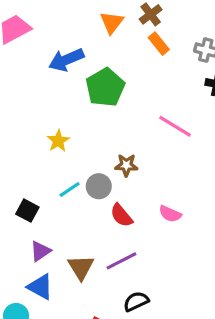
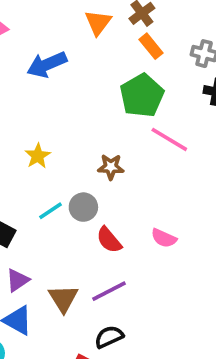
green pentagon: (105, 87) -> (142, 96), moved
brown star: (126, 165) -> (111, 167), moved
black semicircle: (136, 301) -> (109, 337), moved

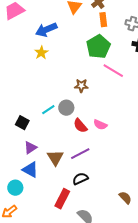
orange rectangle: (151, 46) -> (103, 20), turned 32
yellow star: (38, 156) -> (41, 53), moved
pink semicircle: (164, 238) -> (100, 125), moved

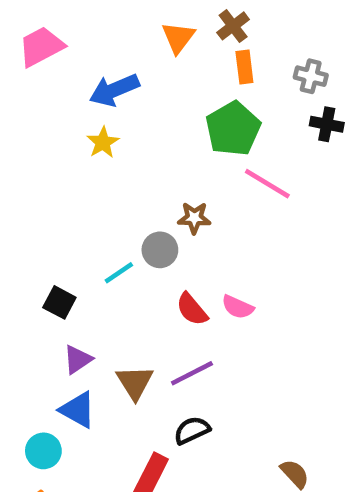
gray circle: (66, 108) -> (160, 250), moved

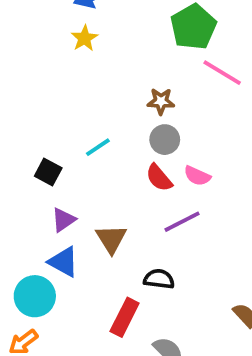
gray circle: (160, 250) -> (165, 140), moved
purple line: (192, 373) -> (182, 222), moved
black semicircle: (192, 430) -> (159, 279), turned 32
cyan circle: (43, 451) -> (35, 296), size x1.4

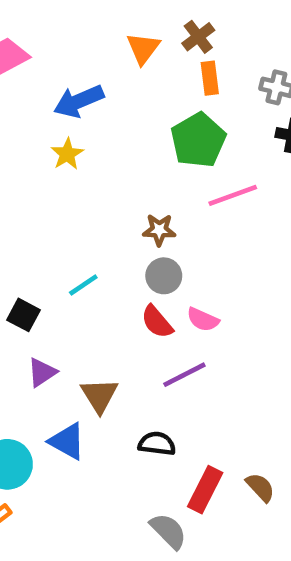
pink line: (222, 73) -> (233, 195), turned -51
blue triangle: (63, 262) -> (67, 441), moved
red rectangle: (125, 317) -> (205, 490), moved

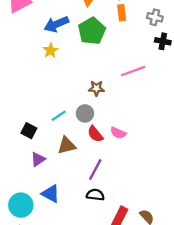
green pentagon: (198, 140) -> (92, 31), moved
gray circle: (164, 276) -> (85, 113), moved
purple line: (184, 375) -> (95, 170), moved, turned -35
brown triangle: (99, 395) -> (67, 146), moved, turned 48

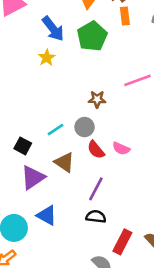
blue arrow: (56, 24) -> (53, 29), turned -105
brown triangle: (67, 146) -> (64, 162), turned 48
purple triangle: (38, 159) -> (33, 177), size x1.5

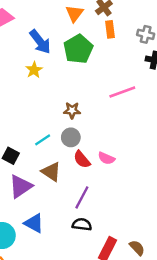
brown star: (97, 99) -> (72, 110), moved

